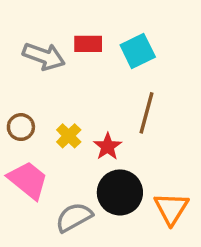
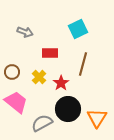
red rectangle: (88, 44) -> (50, 53), moved
gray arrow: (44, 56) -> (25, 32), size x0.7

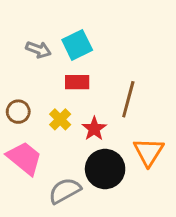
cyan square: (78, 29) -> (77, 45), moved
orange triangle: (97, 118) -> (148, 152), moved

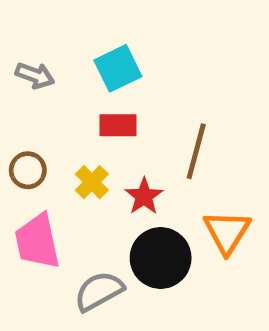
gray arrow: (38, 50) -> (35, 75), moved
pink trapezoid: (24, 158) -> (37, 241), turned -141

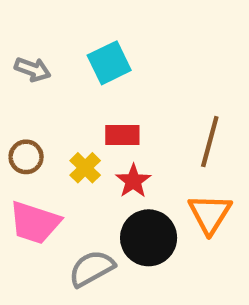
red rectangle: (118, 125) -> (122, 135), moved
brown line: (196, 151) -> (210, 142), moved
pink trapezoid: (37, 241) -> (35, 223), turned -60

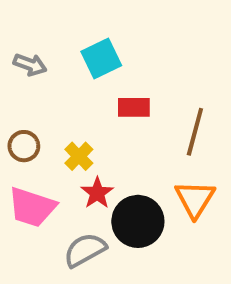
red rectangle: (122, 135) -> (134, 107), moved
red star: (133, 181) -> (97, 193), moved

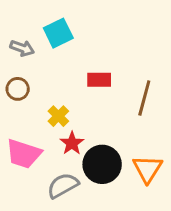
cyan square: (101, 59) -> (58, 33), moved
brown circle: (24, 146) -> (18, 89), moved
orange triangle: (195, 199) -> (147, 169), moved

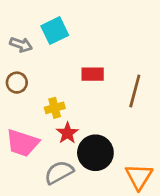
yellow cross: (58, 116) -> (55, 108), turned 30
orange triangle: (147, 169) -> (139, 177), moved

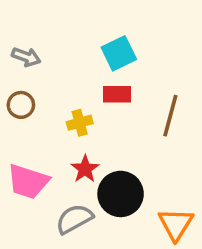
cyan square: (55, 31) -> (119, 53), moved
yellow cross: (55, 108) -> (80, 123), moved

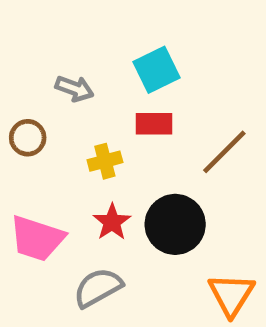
gray arrow: (26, 57) -> (74, 89), moved
brown line: (170, 116) -> (224, 152), turned 30
black circle: (121, 194) -> (175, 224), moved

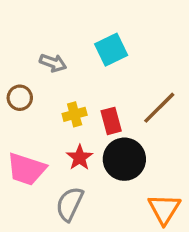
red rectangle: (154, 124) -> (111, 121), moved, turned 75
gray semicircle: (98, 288) -> (70, 204), turned -36

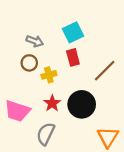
brown circle: (20, 98) -> (29, 63), moved
red rectangle: (111, 121) -> (73, 57), moved

